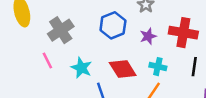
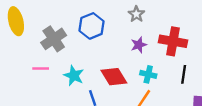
blue hexagon: (113, 25) -> (91, 26), moved
pink line: (47, 61) -> (41, 68), turned -63

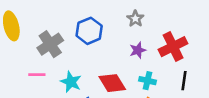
red cross: (173, 41) -> (173, 47), turned -36

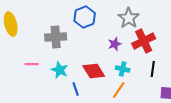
gray star: (135, 19) -> (129, 18), moved, size x1.5
blue hexagon: (89, 31) -> (85, 17), moved
gray cross: (50, 44) -> (56, 37), moved, turned 30

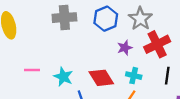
blue hexagon: (85, 17) -> (106, 19), moved
gray cross: (56, 37) -> (64, 18), moved

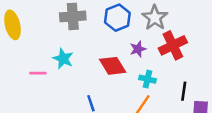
black line: (167, 76) -> (184, 91), moved
cyan star: (63, 77) -> (63, 59), moved
red diamond: (101, 78) -> (113, 66), moved

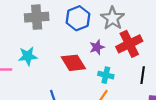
cyan star: (63, 59) -> (28, 56), turned -30
black line: (184, 91) -> (143, 75), moved

